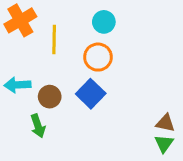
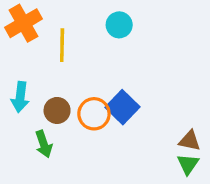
orange circle: (98, 57) -> (94, 114), moved
cyan arrow: (17, 85) -> (20, 97), turned -80
blue square: (91, 94) -> (123, 107), moved

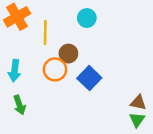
brown circle: (57, 110) -> (68, 54), moved
orange circle: (94, 114) -> (55, 69), moved
green arrow: (44, 144) -> (19, 105), moved

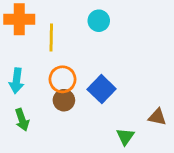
orange cross: (17, 17) -> (19, 19), turned 30
brown circle: (68, 54) -> (64, 100), moved
green triangle: (137, 120) -> (125, 136), moved

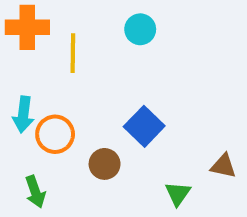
orange circle: (62, 79) -> (55, 134), moved
brown circle: (64, 100) -> (105, 164), moved
green arrow: (22, 120) -> (35, 192), moved

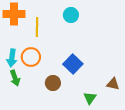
orange circle: (55, 134) -> (31, 57), moved
green arrow: (35, 192) -> (15, 78), moved

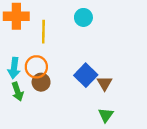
brown circle: (53, 83) -> (41, 82), moved
brown triangle: (113, 84) -> (105, 83), moved, turned 48

